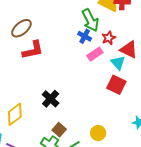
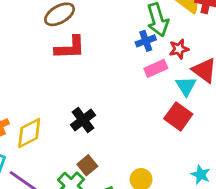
blue cross: (85, 36) -> (146, 41), turned 32

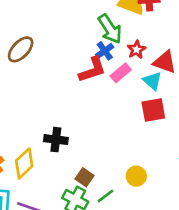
red L-shape: (70, 48) -> (92, 70), moved
red square: (178, 116) -> (153, 110), turned -30
black cross: (83, 120) -> (56, 140), moved, turned -30

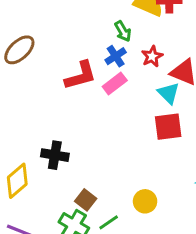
green arrow: (110, 29) -> (123, 31), size x0.6
red L-shape: (92, 70) -> (81, 76), moved
pink rectangle: (121, 73) -> (115, 84), moved

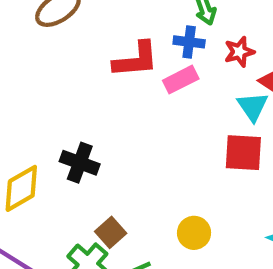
blue cross: (116, 56) -> (189, 42), turned 30
yellow circle: (145, 201) -> (194, 233), moved

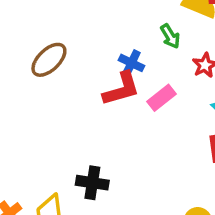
blue cross: (189, 42) -> (131, 63), moved, turned 30

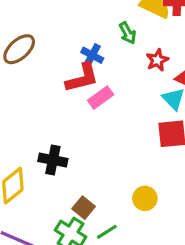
pink rectangle: (161, 98) -> (101, 98), moved

